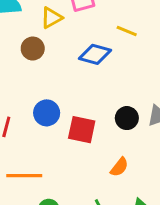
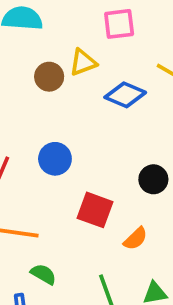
yellow triangle: (51, 18) -> (83, 62), moved
red square: (82, 130) -> (95, 210), moved

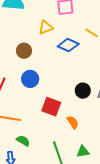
brown circle: (49, 77) -> (24, 51), moved
orange semicircle: (135, 239) -> (73, 122), turned -80

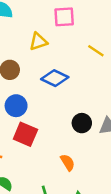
blue diamond: (68, 45) -> (55, 78), moved
red square: (51, 107) -> (25, 134), moved

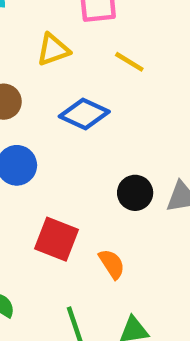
yellow line: (96, 51) -> (129, 62), moved
red square: (25, 134) -> (56, 239), moved

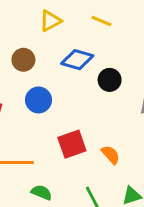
black circle: (135, 193) -> (110, 80), moved
red square: (56, 239) -> (72, 144), turned -32

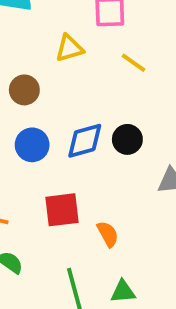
blue diamond: (77, 60) -> (85, 141), moved, turned -44

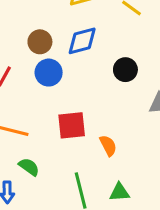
brown circle: (24, 90) -> (40, 42), moved
blue diamond: (85, 141) -> (82, 41), moved

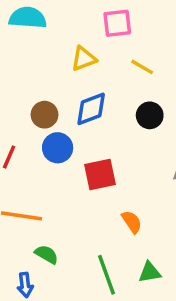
black circle: (125, 70) -> (150, 115), moved
red square: (72, 125) -> (100, 175), moved

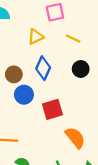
blue diamond: (91, 109) -> (43, 68), turned -40
orange semicircle: (132, 222) -> (75, 138), size x1.5

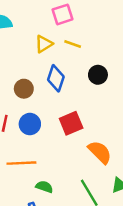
yellow line: (73, 39) -> (73, 44), moved
blue circle: (24, 95) -> (30, 124), moved

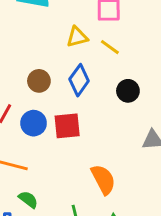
red square: (71, 123) -> (67, 126), moved

